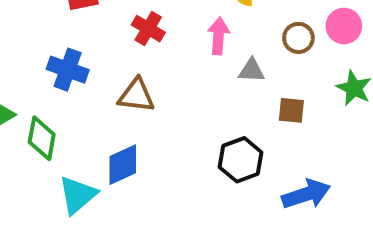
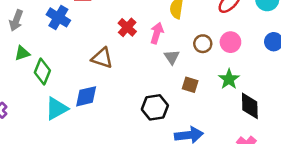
red cross: (148, 29) -> (127, 27), moved
blue cross: (68, 70) -> (58, 17), moved
gray triangle: (252, 70) -> (172, 57), turned 42

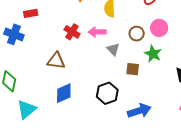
pink arrow: (157, 33) -> (97, 32), turned -96
green star: (229, 79) -> (153, 54), moved
blue diamond: (86, 96) -> (64, 93), moved

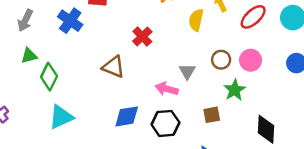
pink arrow: (97, 32) -> (167, 89), moved
brown square: (133, 69) -> (212, 115), moved, turned -32
blue diamond: (64, 93) -> (127, 116), moved

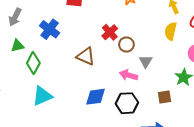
yellow semicircle: (196, 20) -> (171, 31), moved
blue cross: (70, 21) -> (50, 29), moved
brown circle: (221, 60) -> (126, 44), moved

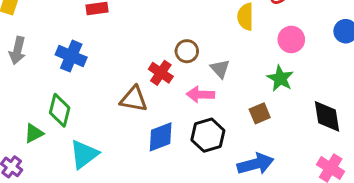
red cross: (110, 32) -> (161, 73), moved
green triangle: (17, 46) -> (34, 133), moved
brown triangle: (86, 56) -> (134, 99), moved

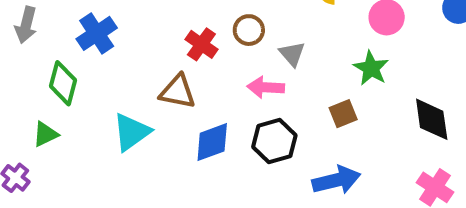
blue cross: (71, 56) -> (97, 33), turned 32
red cross: (161, 73) -> (201, 44), moved
green diamond: (60, 110) -> (63, 83), moved
cyan triangle: (84, 154) -> (132, 132), moved

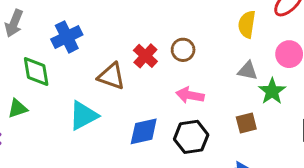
gray triangle: (292, 54) -> (248, 71), moved, turned -45
green diamond: (63, 83) -> (36, 71), turned -32
brown triangle: (178, 92) -> (111, 76), moved

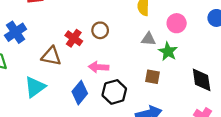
pink arrow: (190, 95) -> (99, 67), moved
brown square: (246, 123) -> (152, 77), turned 32
blue diamond: (144, 131) -> (80, 93), turned -30

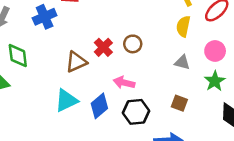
blue cross: (16, 32) -> (45, 17), moved
green star: (168, 51) -> (215, 81), moved
brown triangle: (51, 56) -> (76, 62), turned -45
cyan triangle: (35, 87) -> (66, 100), moved

